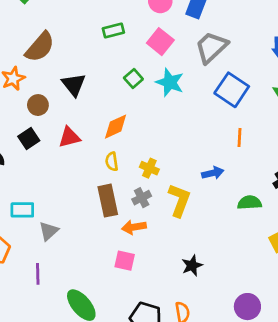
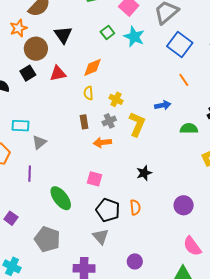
brown circle: (38, 105) -> (36, 49), size x1.5
orange line: (240, 137) -> (184, 80), turned -40
brown rectangle: (108, 201) -> (84, 122), size x0.6
pink square: (125, 261) -> (94, 179), moved

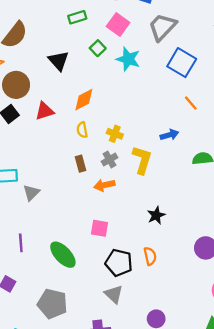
green square: (107, 32) -> (98, 48), moved
black triangle: (63, 35) -> (58, 61), moved
purple line: (30, 174) -> (21, 243), moved

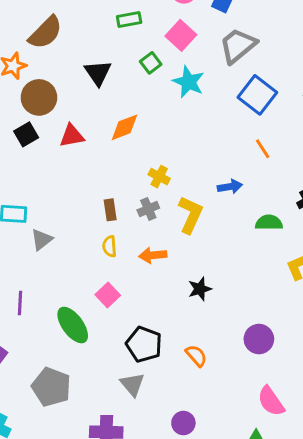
yellow semicircle: (82, 130) -> (110, 246), moved
orange arrow: (104, 185) -> (153, 255), moved
pink square: (99, 228) -> (108, 295), moved, turned 30
orange semicircle: (150, 256) -> (196, 356), moved, turned -36

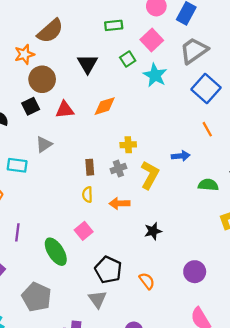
yellow cross: (159, 177) -> (128, 145), turned -35
gray triangle: (42, 240) -> (44, 144), moved

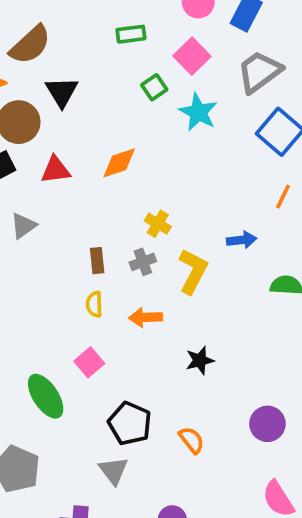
black triangle: (88, 64) -> (62, 92), moved
orange line: (207, 129) -> (283, 197), turned 56
yellow cross: (128, 145) -> (158, 224), turned 35

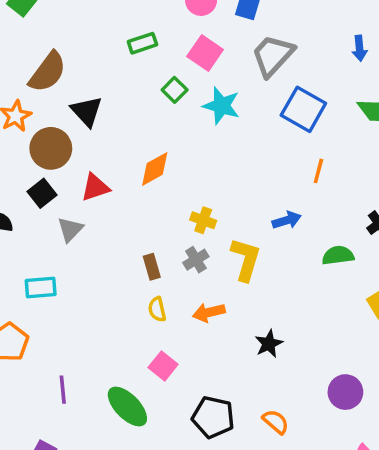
gray triangle: (23, 226) -> (70, 229), moved

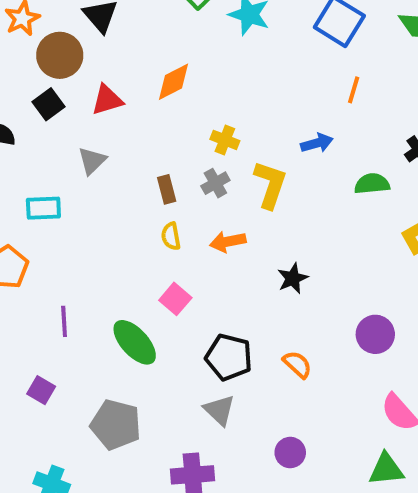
gray triangle: (70, 229) -> (92, 161), moved

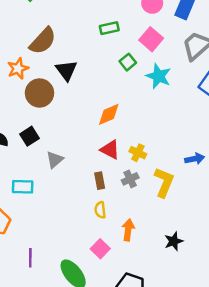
red triangle: (107, 100) -> (110, 150), moved, turned 40
black square: (48, 104) -> (29, 136), moved
orange arrow: (228, 242) -> (128, 230), moved, turned 105

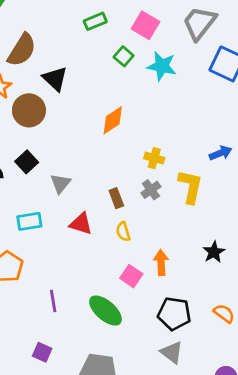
red triangle: (110, 150) -> (81, 224), moved
orange arrow: (128, 230) -> (161, 263), moved

